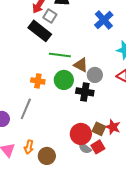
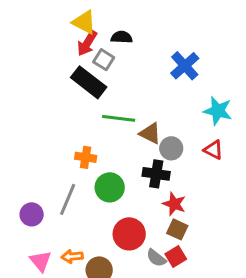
green circle: (64, 80) -> (110, 187), moved
red star: (113, 127) -> (174, 204), moved
red circle: (81, 134) -> (129, 234), moved
orange arrow: (29, 147) -> (72, 256), turned 72

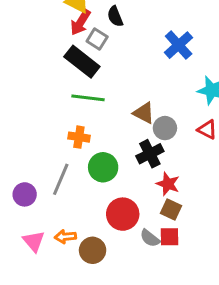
black semicircle: (122, 37) -> (115, 16), turned -115
green line: (119, 118) -> (88, 98), moved
black cross: (156, 174) -> (150, 154), turned -36
red square: (176, 256) -> (169, 237), turned 30

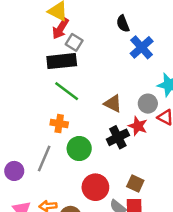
black semicircle: (115, 16) -> (123, 24), moved
black rectangle: (82, 62) -> (62, 61), turned -44
green line: (88, 98) -> (67, 91), turned 30
gray circle: (165, 128) -> (148, 104), moved
red star: (168, 184) -> (138, 126), moved

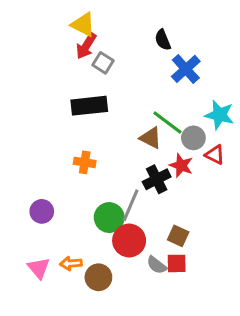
black rectangle: (62, 61) -> (89, 106), moved
green line: (67, 91) -> (167, 123), moved
green circle: (79, 149) -> (109, 218), moved
gray line: (44, 158) -> (131, 205), moved
purple circle: (14, 171) -> (42, 211), moved

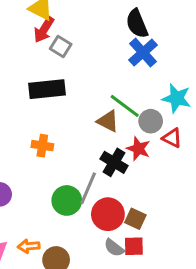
black semicircle: (163, 40) -> (137, 24), moved, size x1.4
black cross: (157, 179) -> (114, 162), turned -32
red circle: (129, 241) -> (108, 214), moved

